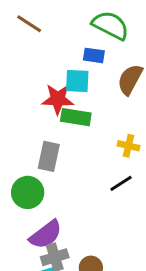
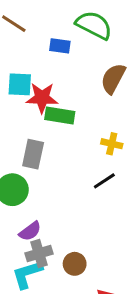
blue rectangle: (94, 55) -> (60, 46), moved
cyan square: (77, 81) -> (20, 84), moved
purple semicircle: (46, 235) -> (30, 231), size x0.7

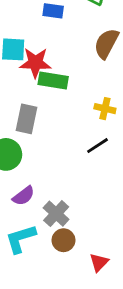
gray cross: (39, 253) -> (56, 214), moved, turned -30
brown circle: (75, 264) -> (63, 240), moved

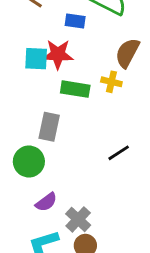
red star: (35, 63) -> (58, 54), moved
yellow cross: (105, 109) -> (111, 82), moved

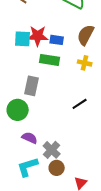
blue rectangle: (75, 21) -> (57, 40), moved
yellow cross: (111, 82) -> (85, 63), moved
purple semicircle: (46, 202) -> (30, 138), turned -119

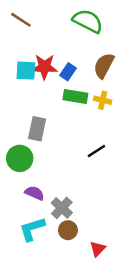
blue rectangle: (57, 40) -> (68, 72), turned -64
green rectangle: (50, 60) -> (75, 97), moved

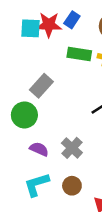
blue rectangle: (68, 72) -> (72, 20), moved
gray rectangle: (37, 129) -> (41, 86), turned 30
gray cross: (62, 208) -> (72, 148), moved

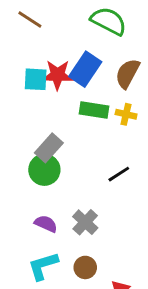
blue rectangle: (72, 20) -> (85, 69), size x1.6
green circle: (24, 115) -> (44, 170), moved

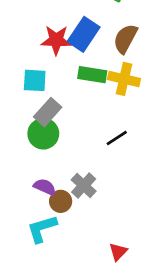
cyan square: (36, 79) -> (35, 80), moved
yellow cross: (126, 114) -> (124, 79), size x1.5
brown circle: (85, 267) -> (61, 201), moved

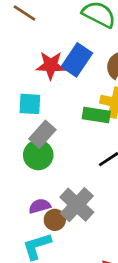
green rectangle: (92, 75) -> (96, 115), moved
gray cross: (84, 185) -> (77, 205), size x1.4
purple semicircle: (45, 187) -> (40, 206), turned -40

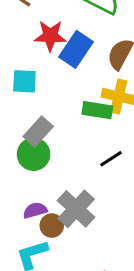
red star: (51, 65) -> (50, 36), moved
cyan square: (30, 104) -> (24, 81), moved

